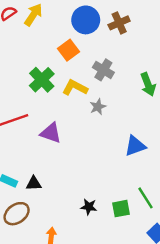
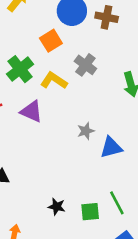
brown cross: (119, 23) -> (107, 17), turned 30
gray star: (98, 107) -> (86, 131), moved
purple triangle: (51, 133) -> (31, 111), moved

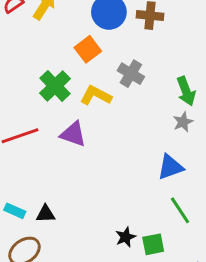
gray star: (86, 131) -> (183, 122), moved
green line: (117, 203) -> (180, 210), moved
black star: (57, 207) -> (126, 237), moved, turned -30

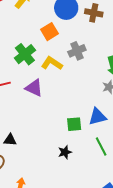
gray cross: (131, 74) -> (77, 51), turned 30
black star: (126, 237) -> (65, 152), moved
green square: (153, 244) -> (74, 124), moved

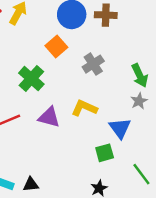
yellow L-shape: (52, 63) -> (84, 108), moved
blue triangle: (97, 117) -> (120, 128), moved, turned -42

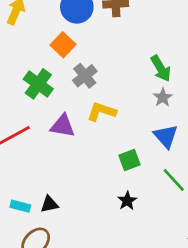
gray cross: (93, 64) -> (85, 76), moved
blue triangle: (120, 128) -> (166, 136), moved

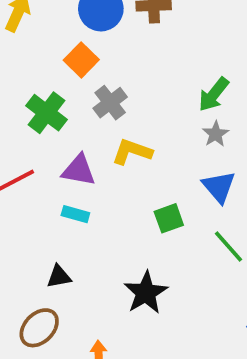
green arrow: (161, 68) -> (214, 94), turned 68
black star: (127, 201) -> (146, 293), moved, size x1.6
cyan rectangle: (20, 206) -> (75, 214), moved

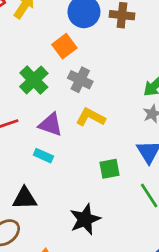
gray cross: (110, 103) -> (80, 80), turned -35
black triangle: (59, 277) -> (25, 198), size x1.4

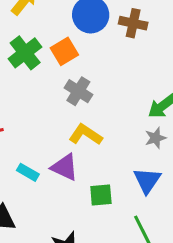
green cross: (34, 80) -> (25, 53), moved
purple triangle: (51, 125) -> (65, 167), moved

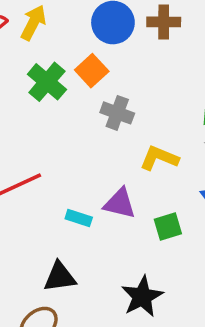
yellow L-shape: (86, 135) -> (159, 158), moved

